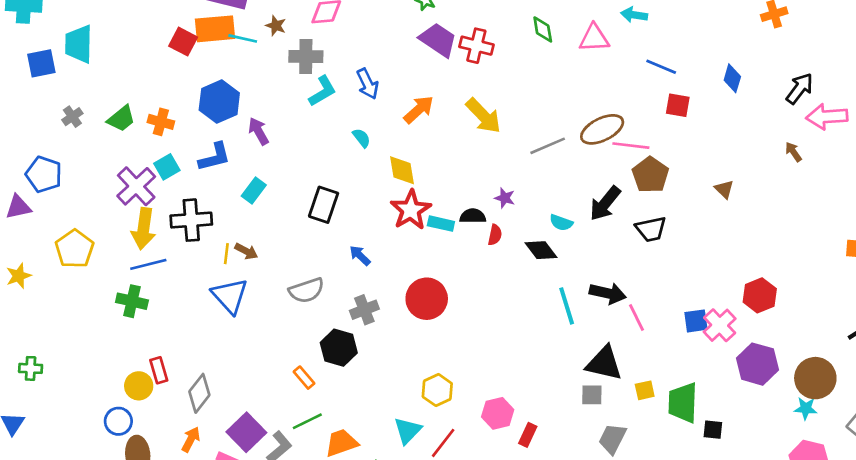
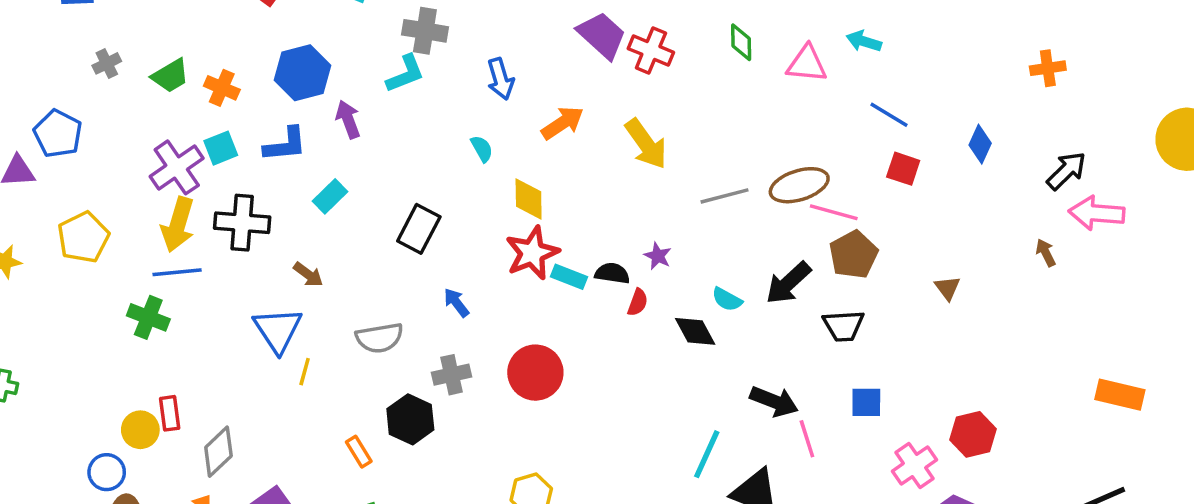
cyan L-shape: (323, 91) -> (405, 74), moved
yellow line: (226, 254) -> (305, 372), moved
cyan line: (567, 306) -> (707, 454), moved, turned 33
blue square: (696, 321) -> (866, 402), moved

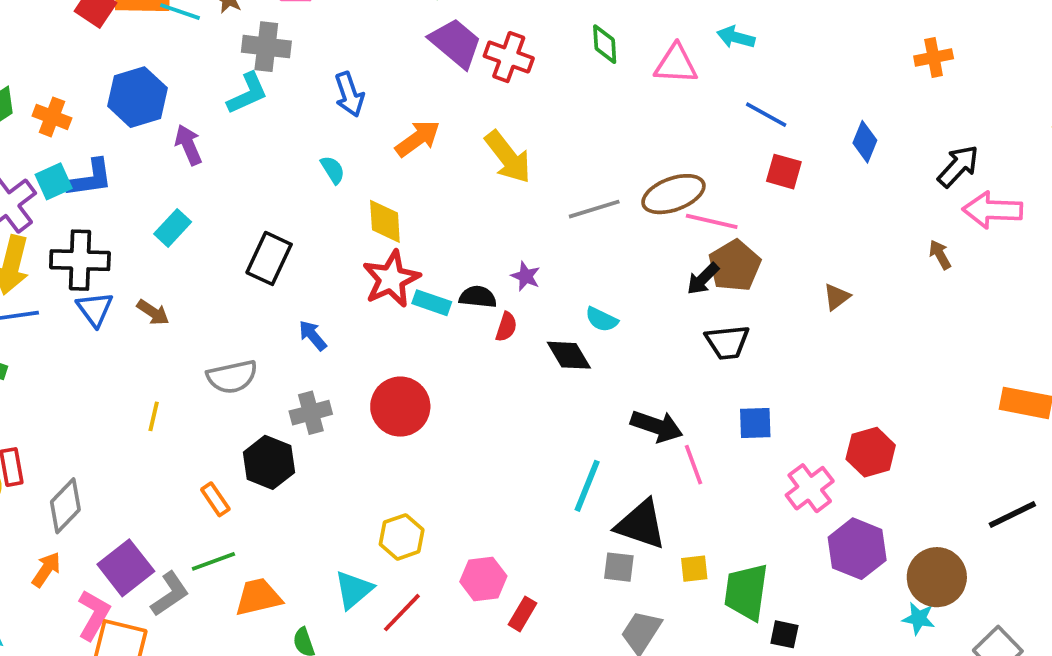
blue L-shape: (285, 145) -> (90, 178), moved
black arrow: (788, 283) -> (703, 279), moved, size x0.7
brown triangle: (947, 288) -> (837, 297), turned 32
blue triangle: (278, 330) -> (95, 309), moved, size x0.7

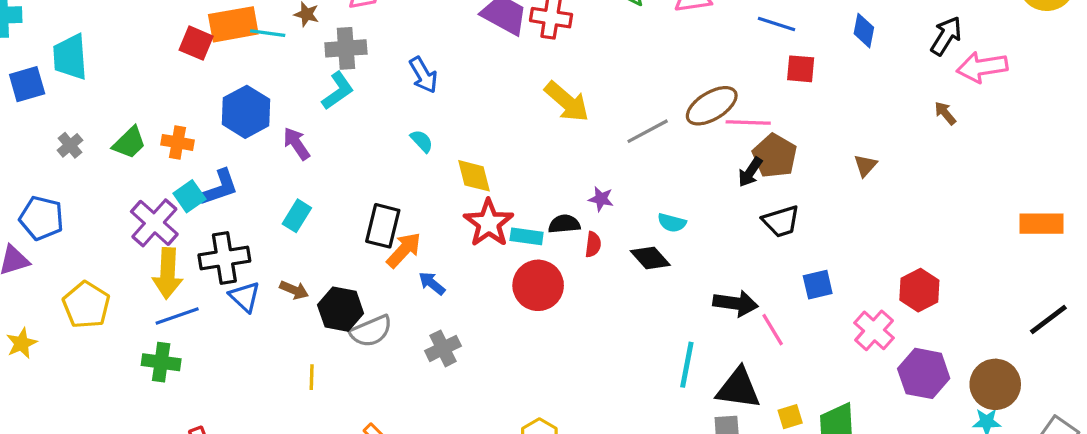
orange arrow: (418, 139) -> (404, 250), moved
red circle: (400, 407) -> (538, 285), moved
black hexagon: (269, 462) -> (341, 309), moved

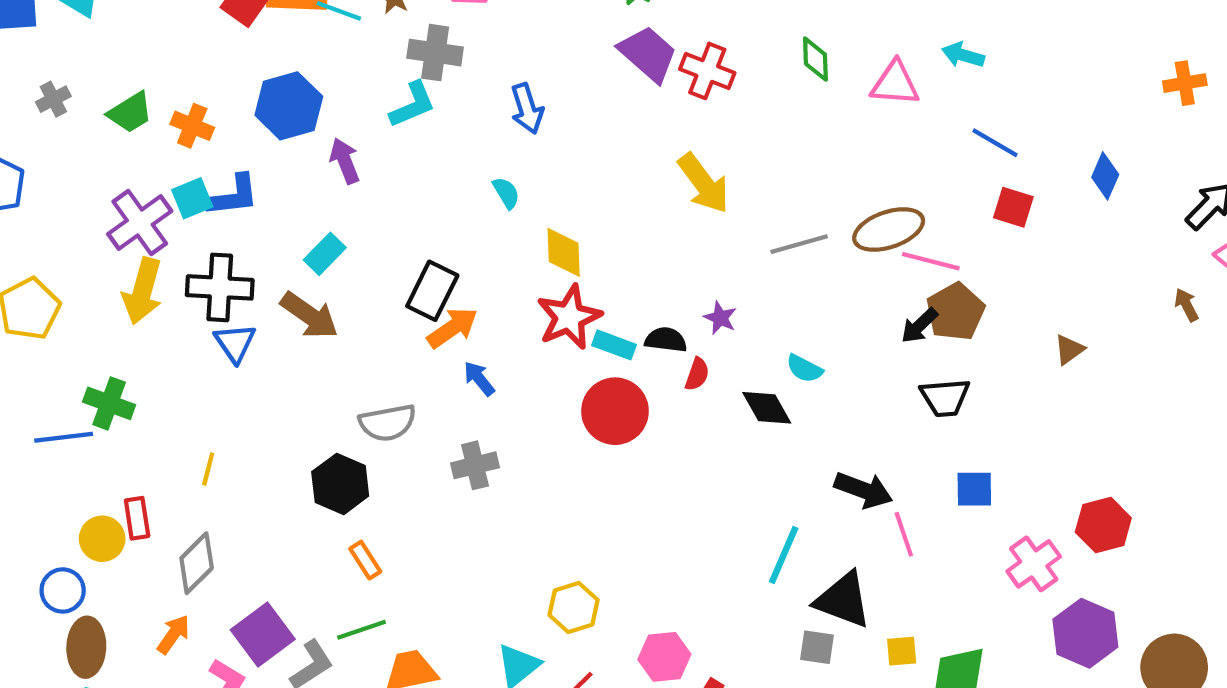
brown arrow: (294, 290) -> (309, 315), moved, size x1.6
black hexagon: (341, 309) -> (340, 484), moved
blue line: (177, 316) -> (64, 437), moved
yellow line: (312, 377) -> (208, 469), moved

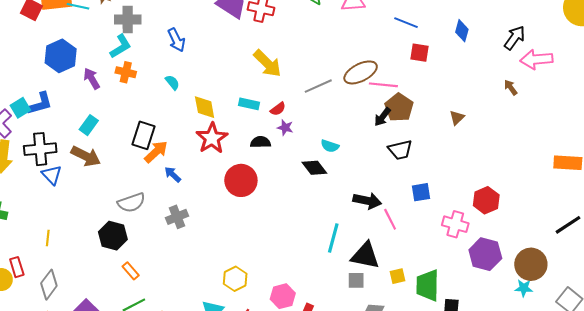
orange cross: (192, 126) -> (126, 72), moved
cyan rectangle: (614, 345) -> (249, 104), moved
red semicircle: (697, 374) -> (278, 109), moved, turned 42
pink cross: (1034, 564) -> (455, 224), turned -30

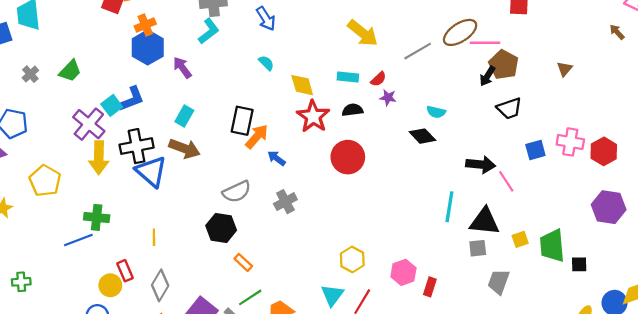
orange cross: (126, 72) -> (145, 25), moved, turned -30
black semicircle: (260, 142) -> (353, 110), moved
blue triangle: (52, 175) -> (151, 172), size x1.5
pink cross: (455, 224) -> (570, 142), moved

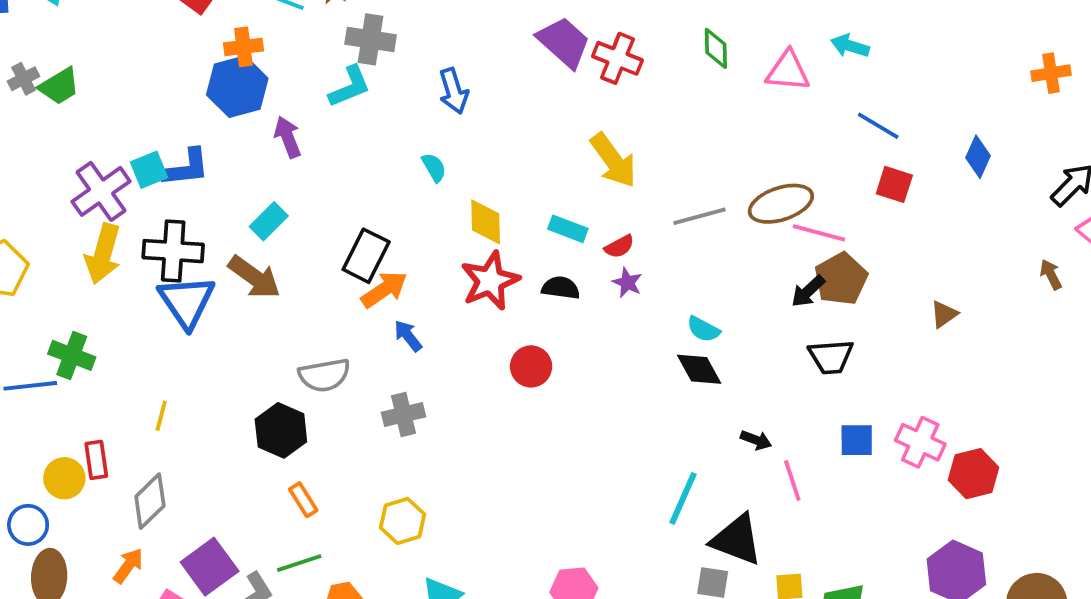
green trapezoid: (70, 71) -> (59, 86), moved
black diamond: (422, 136) -> (699, 369), moved
red circle: (348, 157) -> (531, 366), size x0.7
black arrow: (481, 165) -> (756, 440), size x0.6
yellow hexagon: (352, 259) -> (403, 521), moved

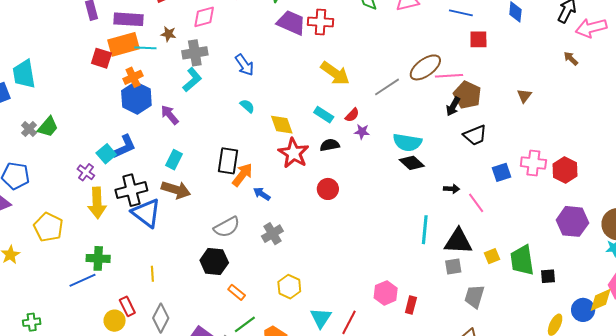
purple cross: (101, 191) -> (86, 172), size x0.6
cyan rectangle: (568, 229) -> (324, 115), turned 30
cyan semicircle: (703, 329) -> (407, 142), size x1.6

